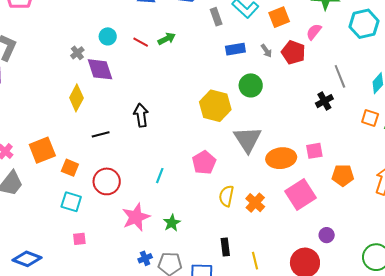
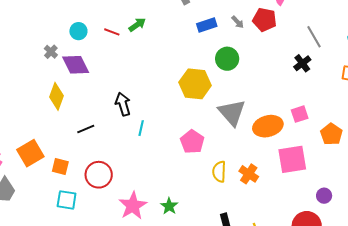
orange pentagon: (343, 175) -> (331, 134), turned -30
cyan line: (160, 176) -> (141, 128), moved
pink square: (300, 195) -> (292, 159), turned 32

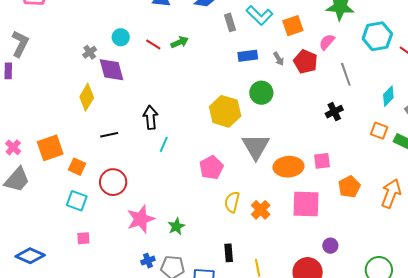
gray line: (314, 37) -> (346, 74), moved

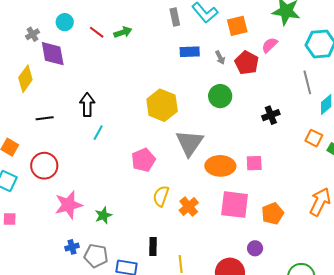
gray line: (346, 74) -> (307, 82), moved
green circle: (261, 93) -> (220, 96), moved
orange pentagon: (349, 187) -> (273, 214), moved

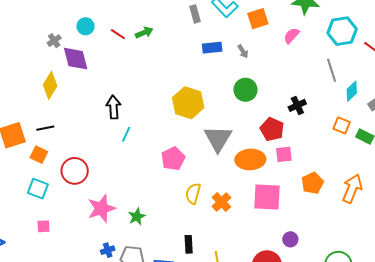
red pentagon: (247, 63) -> (272, 129), moved
black line: (45, 118) -> (45, 128), moved
orange pentagon: (273, 214) -> (312, 183), moved

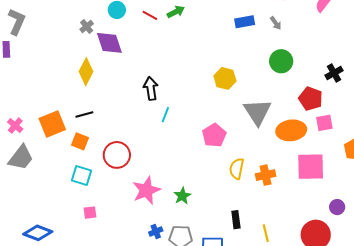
yellow hexagon: (188, 103) -> (225, 78), size x0.7
orange cross: (221, 202) -> (266, 175), turned 36

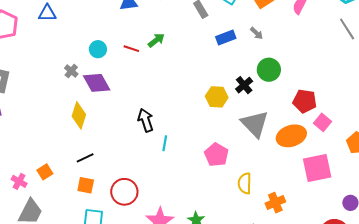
black cross: (334, 73) -> (244, 85), moved
pink square: (324, 123) -> (322, 122), turned -30
orange square: (52, 124) -> (45, 172), moved, size x0.6
orange cross: (266, 175) -> (275, 203), moved

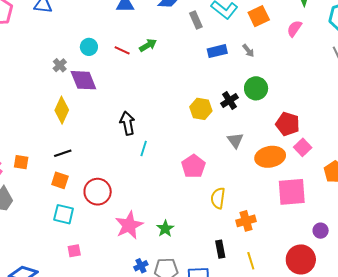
gray triangle: (255, 124) -> (235, 140), size x0.6
orange square: (45, 172) -> (21, 162), turned 35

